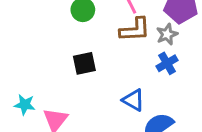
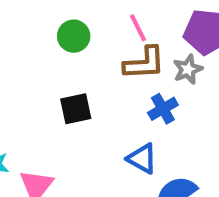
blue cross: (167, 63) -> (163, 109), moved

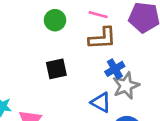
pink line: (138, 28) -> (98, 15), turned -48
gray star: (188, 69) -> (126, 86), moved, size x1.4

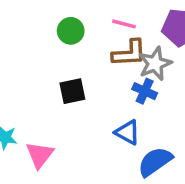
blue cross: (115, 69) -> (145, 91), turned -36
gray star: (126, 86) -> (155, 64), moved

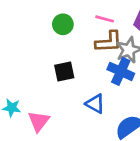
blue cross: (145, 91) -> (121, 71), size x1.4
blue triangle: (127, 132) -> (95, 104), moved

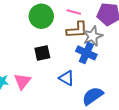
green circle: (63, 24) -> (41, 16), size x1.5
pink triangle: (39, 121) -> (22, 81), moved

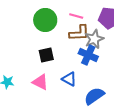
pink triangle: (22, 81) -> (40, 82), moved, turned -42

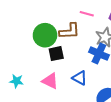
green circle: (45, 20) -> (45, 35), moved
brown L-shape: (79, 33) -> (69, 31), moved

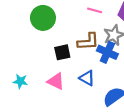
brown L-shape: (69, 31) -> (88, 42), moved
green circle: (45, 35) -> (43, 18), moved

